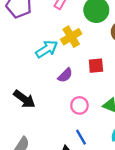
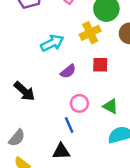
yellow cross: (71, 37) -> (90, 33), moved
blue line: (81, 137) -> (69, 125), moved

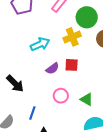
red square: (100, 65) -> (72, 65), moved
blue line: (69, 125) -> (32, 113), moved, turned 40

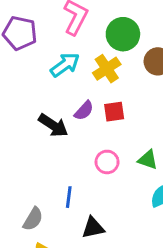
cyan arrow: (40, 44) -> (65, 65), moved
purple semicircle: (52, 68) -> (84, 111), moved
black arrow: (15, 84) -> (53, 125), moved

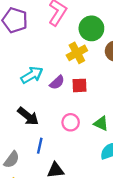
cyan arrow: (65, 65) -> (32, 75), moved
black arrow: (53, 125) -> (28, 116), moved

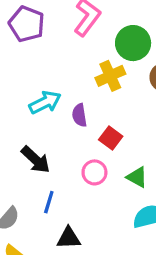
purple semicircle: (57, 82) -> (79, 115), turned 119
red square: (79, 85) -> (111, 138), moved, turned 35

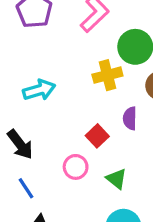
purple semicircle: (79, 115) -> (130, 118), moved
blue line: (49, 202) -> (26, 188), turned -60

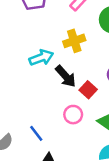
yellow cross: (107, 75) -> (74, 41), moved
black arrow: (20, 144) -> (66, 76), moved

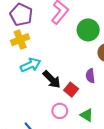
yellow cross: (74, 41) -> (20, 40), moved

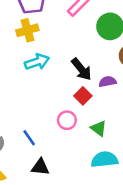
purple semicircle: (90, 76) -> (108, 82), turned 80
black arrow: (52, 79) -> (81, 69), moved

